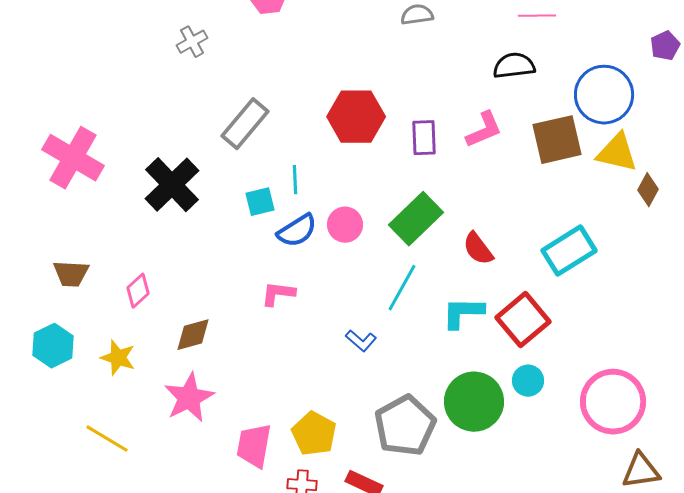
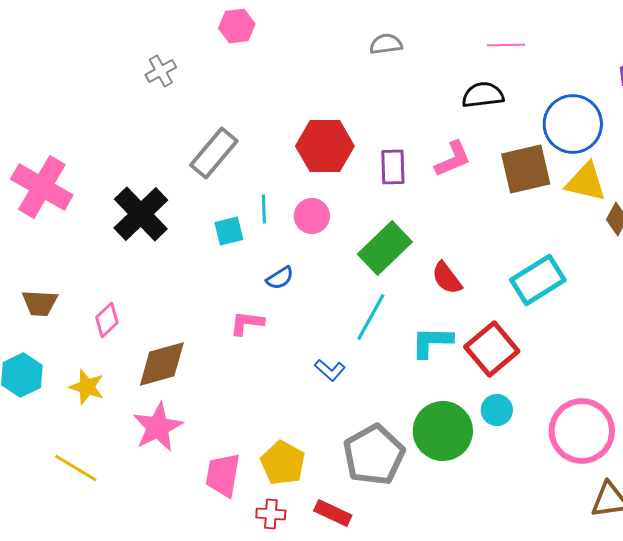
pink circle: (345, 225) -> (312, 216), moved
blue semicircle: (297, 231) -> (280, 278), moved, size x0.7
brown diamond: (193, 335) -> (162, 364), size x1.4

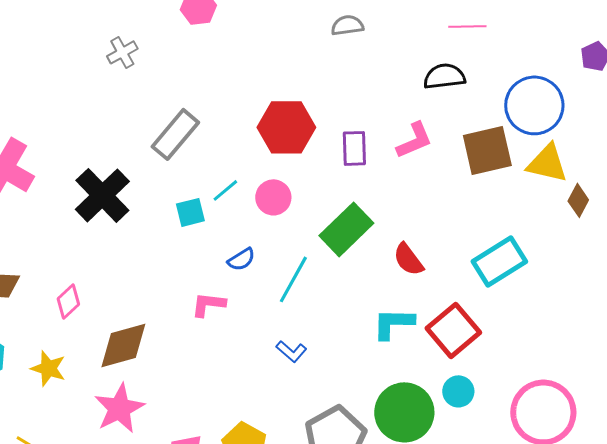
cyan line: (264, 209) -> (225, 190), turned 52
cyan line: (371, 317) -> (293, 279), moved

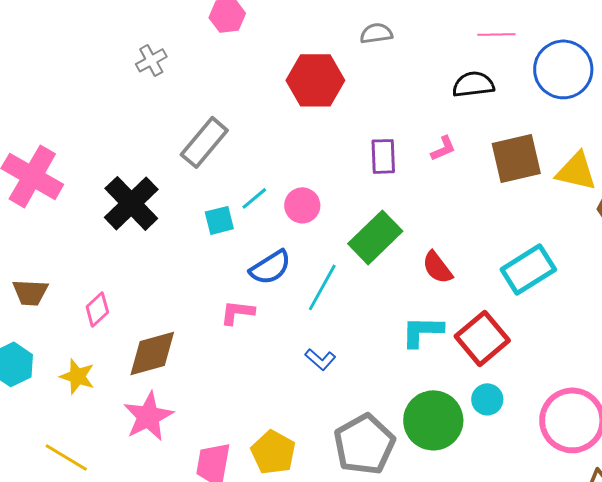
blue circle: (534, 105) -> (563, 69), moved
red hexagon: (286, 127) -> (315, 80), moved
pink L-shape: (414, 140) -> (443, 148), size x0.7
blue semicircle: (241, 259) -> (270, 267), size x1.5

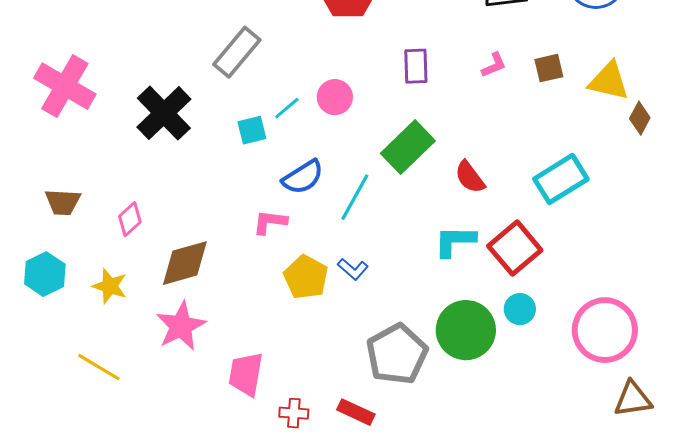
pink L-shape: (443, 148) -> (494, 65), moved
brown square: (516, 158) -> (549, 68), size x0.6
pink circle: (302, 205) -> (335, 97), moved
yellow pentagon: (273, 452) -> (306, 277), moved

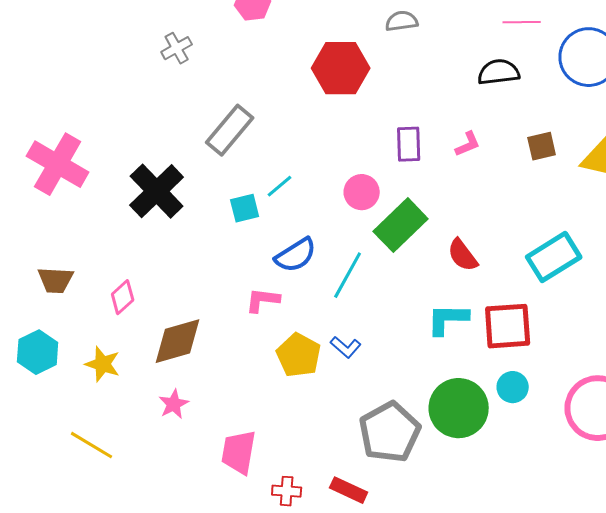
pink L-shape: (494, 65) -> (468, 144), moved
pink circle: (335, 97) -> (362, 192), moved
red square: (515, 248) -> (508, 326), turned 36
pink star: (181, 326) -> (174, 404), size x0.6

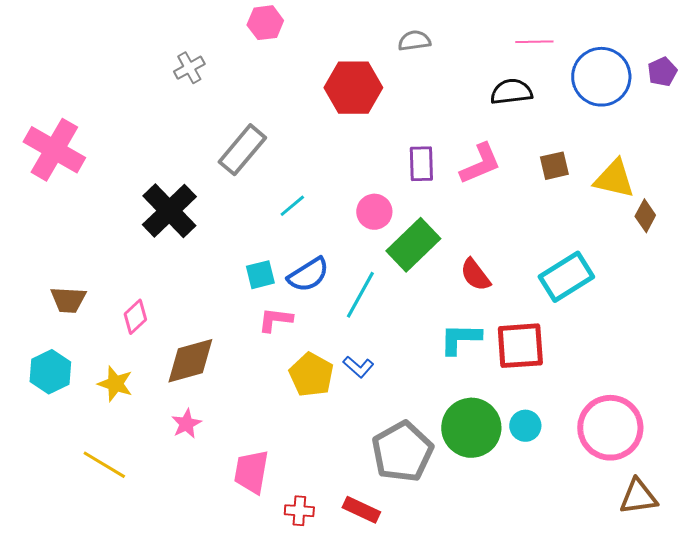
pink L-shape: (468, 144) -> (480, 164), size x1.6
pink cross: (58, 164) -> (54, 150), moved
cyan square: (245, 208) -> (260, 275), moved
cyan circle: (513, 387) -> (525, 426), moved

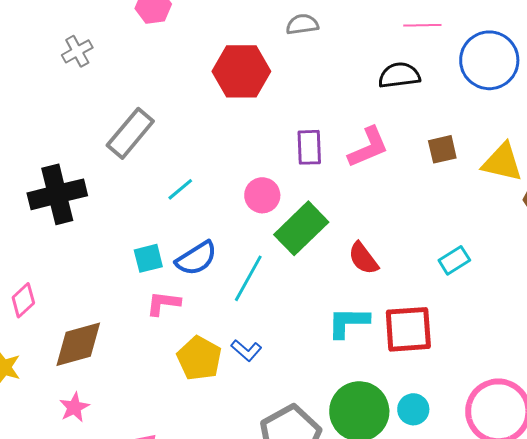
black cross: (169, 211) -> (57, 194), turned 30
cyan rectangle: (566, 277) -> (454, 260), size x0.6

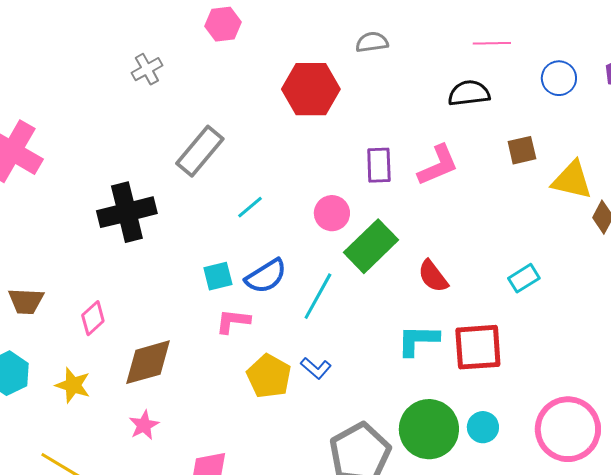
blue circle: (489, 60) -> (559, 78), size x0.6
brown square: (442, 149) -> (522, 150), moved

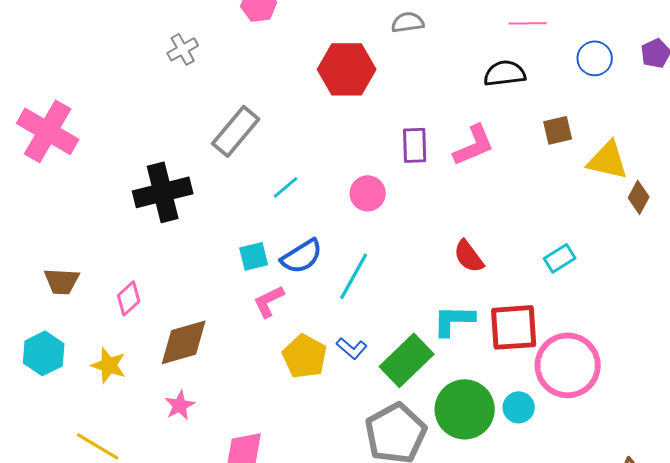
green rectangle: (371, 246) -> (407, 360), moved
pink L-shape: (233, 321) -> (269, 301), turned -33
pink circle: (568, 429) -> (568, 365), moved

